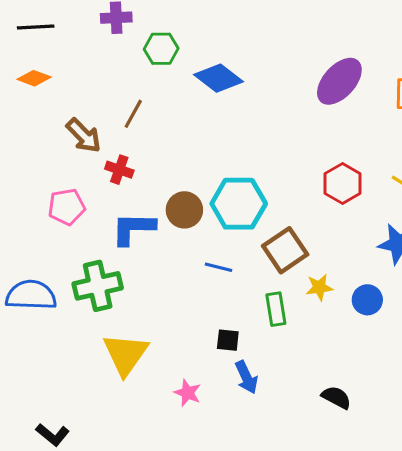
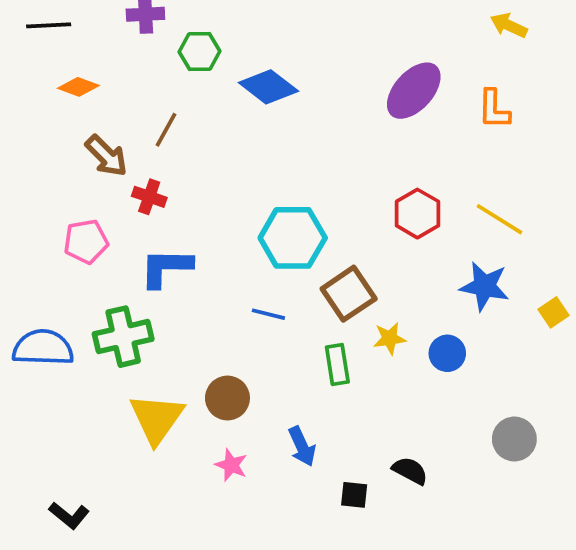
orange diamond: (34, 78) -> (78, 87), moved
brown circle: (184, 210) -> (227, 398), moved
black square: (228, 340) -> (354, 495), moved

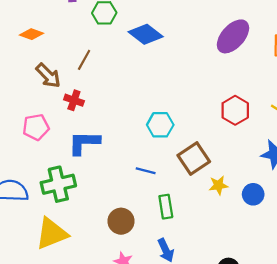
cyan hexagon: (293, 238) -> (160, 125), size x0.7
green rectangle: (337, 364) -> (166, 207), moved
yellow triangle: (157, 419) -> (52, 233), moved, turned 33

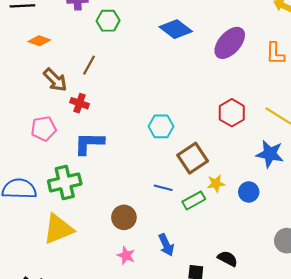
blue diamond: (146, 34) -> (176, 29), moved
blue line: (146, 171) -> (163, 188), moved
green rectangle: (166, 207) -> (194, 200), moved, turned 70

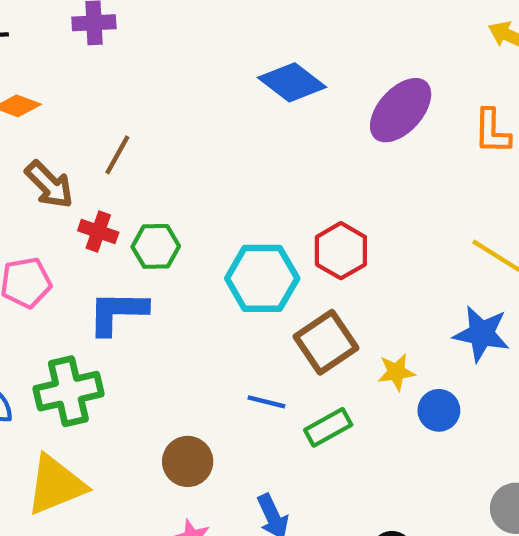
green hexagon: (108, 21) -> (156, 246), moved
red hexagon: (232, 113) -> (341, 251), moved
cyan hexagon: (161, 126) -> (262, 278), size x1.4
yellow star: (216, 184) -> (396, 372), moved

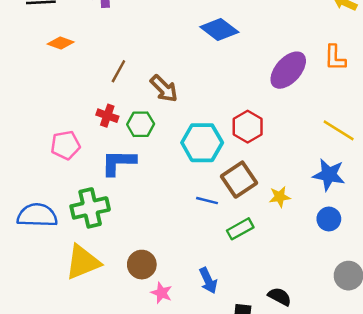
purple ellipse: (401, 110) -> (288, 70), moved
brown arrow: (49, 185) -> (164, 89), moved
blue line: (266, 402) -> (207, 201), moved
blue circle: (439, 410) -> (329, 219), moved
brown circle: (188, 461) -> (142, 265), moved

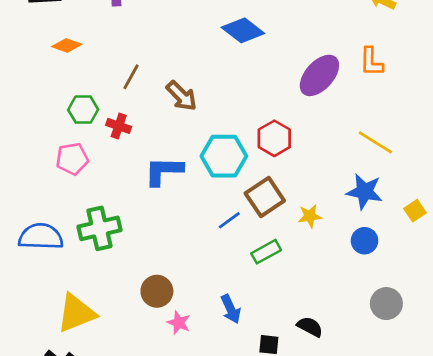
green hexagon: (141, 124) -> (83, 110), moved
blue L-shape: (118, 162) -> (164, 171), moved
blue line: (207, 201) -> (229, 220), turned -50
yellow triangle: (83, 262) -> (76, 313), moved

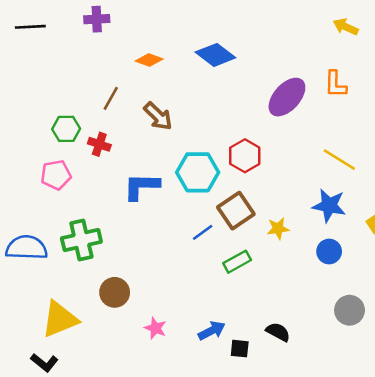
orange diamond: (67, 45) -> (149, 60), moved
brown circle: (157, 291) -> (115, 292), moved
blue arrow: (231, 309) -> (212, 331), moved, turned -92

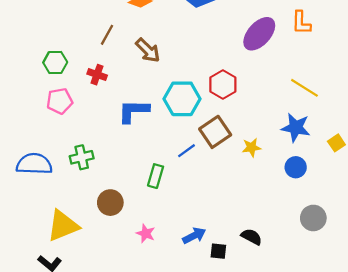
green hexagon: (66, 129) -> (55, 62), moved
green cross: (81, 240) -> (82, 157), size x0.7
green rectangle: (237, 262) -> (156, 176), moved, turned -45

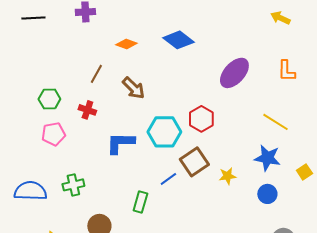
orange L-shape: (301, 23) -> (286, 71), moved

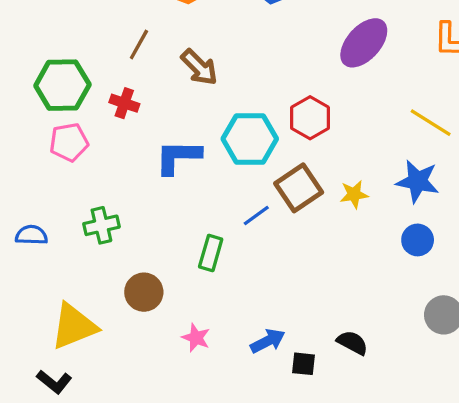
green hexagon: (49, 99) -> (62, 85), size x1.5
yellow star: (227, 176) -> (354, 194), moved
blue semicircle: (30, 191) -> (31, 235), size x0.6

